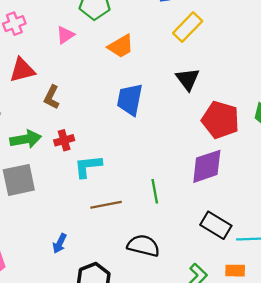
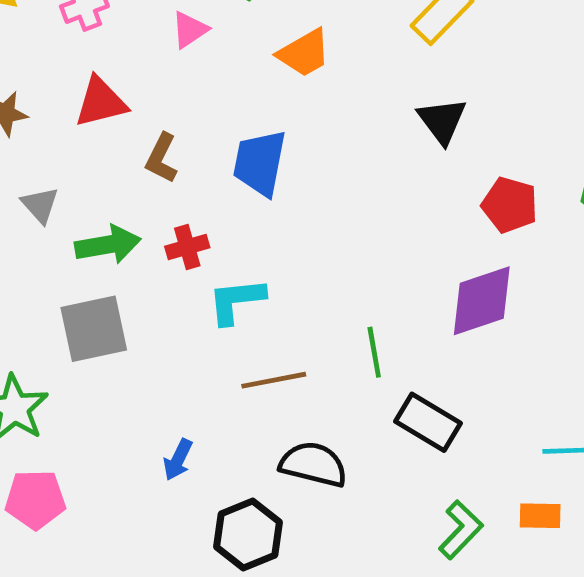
blue trapezoid: (130, 100) -> (260, 163), moved
red pentagon: (220, 120) -> (510, 205), size x0.7
black rectangle: (216, 225) -> (428, 422), moved
black semicircle: (143, 246) -> (313, 464), moved

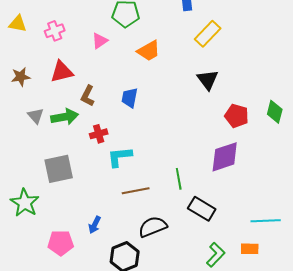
blue trapezoid: (260, 163) -> (130, 98), size x0.7
green arrow: (108, 245) -> (65, 117), moved
black semicircle: (313, 464) -> (153, 227), turned -36
pink pentagon: (35, 499) -> (61, 243), moved

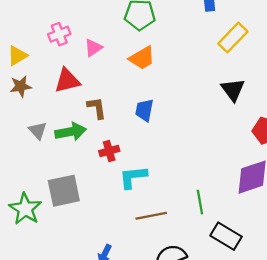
yellow triangle: (18, 24) -> (17, 56), moved, turned -42
pink triangle: (100, 41) -> (93, 48), moved
orange trapezoid: (149, 51) -> (142, 58), moved
brown L-shape: (88, 96) -> (97, 108), turned 145
green star: (25, 203) -> (25, 209), moved

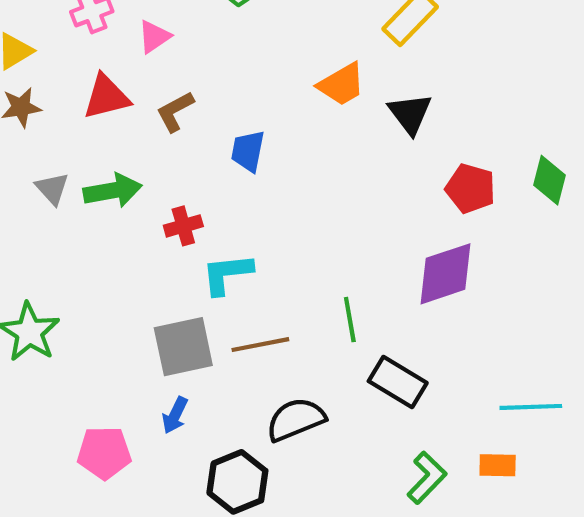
orange trapezoid: (142, 58) -> (341, 84), moved
brown L-shape: (97, 108) -> (175, 111), moved, turned -110
gray square: (64, 191) -> (183, 347), moved

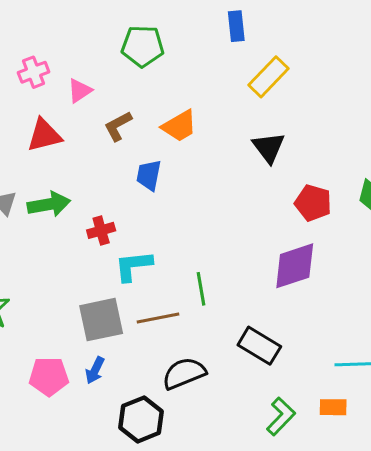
orange trapezoid: (341, 84) -> (179, 126), moved
brown L-shape: (175, 111) -> (118, 126), moved
green line: (350, 320) -> (201, 289), moved
pink pentagon: (104, 453) -> (49, 376), moved

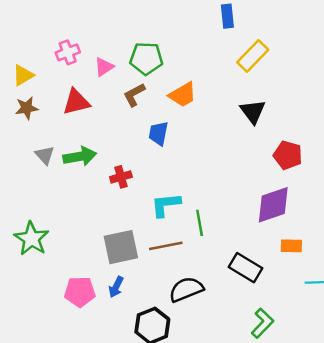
green pentagon: (143, 46) -> (146, 58), moved
cyan L-shape: (133, 266) -> (166, 205), moved
orange rectangle: (333, 407) -> (291, 246), moved

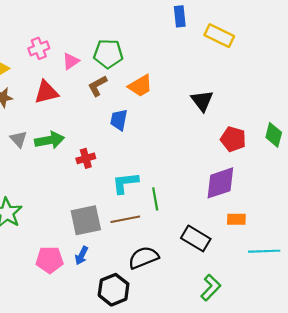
yellow rectangle: (253, 56) -> (219, 36), moved, turned 72

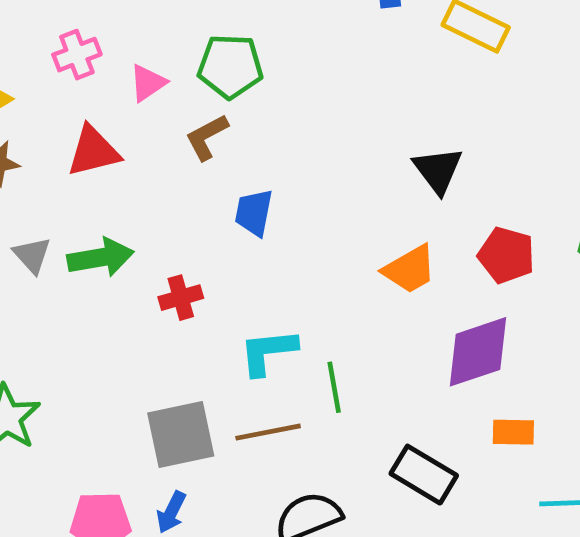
orange trapezoid: (140, 86) -> (410, 269), moved

